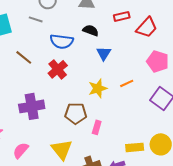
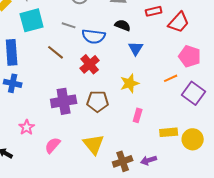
gray line: (36, 19) -> (69, 25), moved
orange line: (127, 83) -> (171, 78), moved
brown pentagon: (76, 113) -> (98, 101), moved
pink rectangle: (97, 127) -> (138, 115), moved
yellow rectangle: (135, 147) -> (169, 132), moved

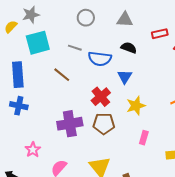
blue triangle: (136, 48) -> (125, 77), moved
red cross: (90, 64) -> (101, 97), moved

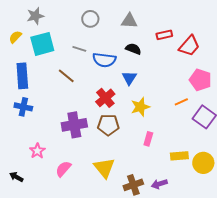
yellow semicircle: (11, 27) -> (15, 37), moved

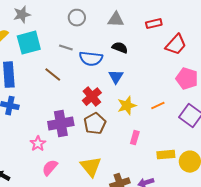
red rectangle: (164, 35) -> (154, 24), moved
orange line: (181, 102) -> (158, 106), moved
brown pentagon: (108, 125) -> (95, 124), turned -30
pink star: (37, 151) -> (38, 144), moved

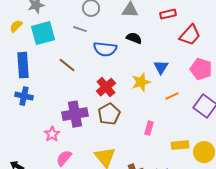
gray line: (66, 48) -> (80, 29), moved
blue triangle: (116, 77) -> (161, 67), moved
yellow star: (127, 106) -> (141, 82), moved

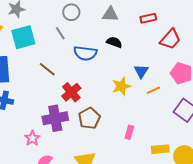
gray line: (80, 29) -> (60, 33), turned 40
red cross: (106, 87) -> (71, 92), moved
orange line: (172, 96) -> (153, 90), moved

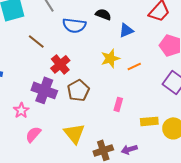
blue triangle: (141, 71) -> (126, 30), moved, turned 35
orange line: (153, 90) -> (134, 66), moved
purple cross: (55, 118) -> (44, 90), turned 30

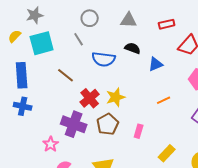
yellow star: (110, 58) -> (116, 97), moved
pink rectangle: (118, 104) -> (139, 131), moved
yellow rectangle: (149, 121) -> (167, 153), moved, turned -42

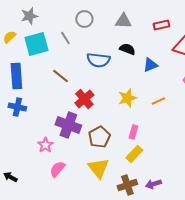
gray line: (79, 39) -> (65, 38), moved
yellow star: (116, 97) -> (127, 98), moved
brown pentagon: (108, 124) -> (99, 137), moved
yellow rectangle: (167, 153) -> (134, 154), moved

